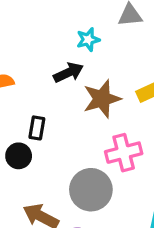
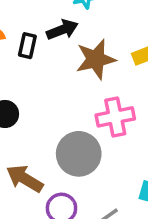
black rectangle: (37, 128) -> (27, 46), moved

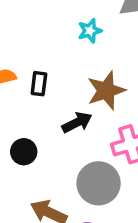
black arrow: (62, 30) -> (77, 122), moved

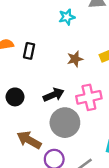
brown star: (106, 90) -> (75, 59), size x0.6
black arrow: (77, 122) -> (54, 95), moved

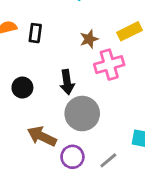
black arrow: (54, 95) -> (67, 82), turned 108
pink cross: (89, 97) -> (109, 65), moved

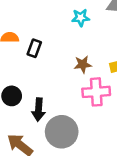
black arrow: (67, 82) -> (38, 110), moved

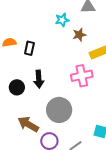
brown star: (83, 64) -> (79, 35), moved
black arrow: (38, 110) -> (39, 79), moved

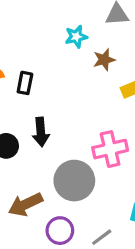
pink cross: (82, 76) -> (110, 149), moved
brown arrow: (28, 124) -> (26, 204), turned -55

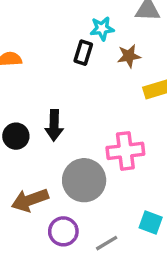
black rectangle: (25, 83) -> (83, 53), moved

